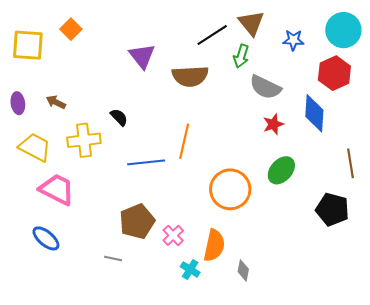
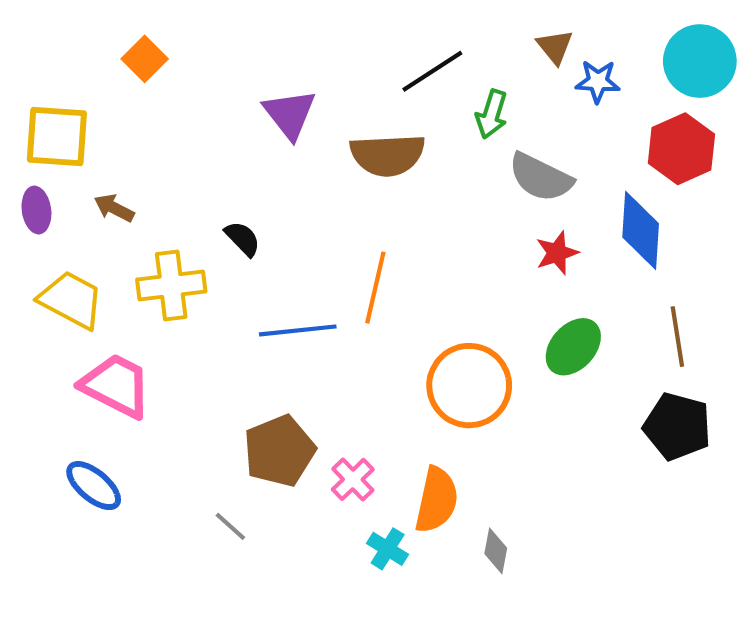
brown triangle: (251, 23) -> (555, 47), moved, size x0.7
yellow square: (28, 45) -> (57, 137), moved
brown line: (350, 163) -> (677, 337), moved
gray line: (113, 258) -> (230, 526), turned 30

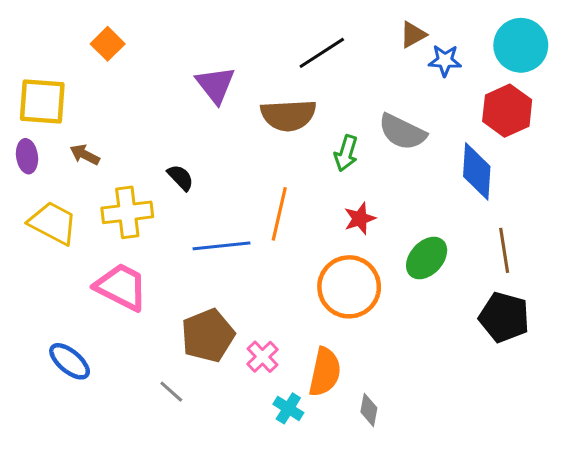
brown triangle: (555, 47) -> (413, 35), turned 40
green arrow: (492, 114) -> (346, 153), moved
red star: (557, 253) -> (360, 218), moved
pink trapezoid: (116, 386) -> (121, 287), moved

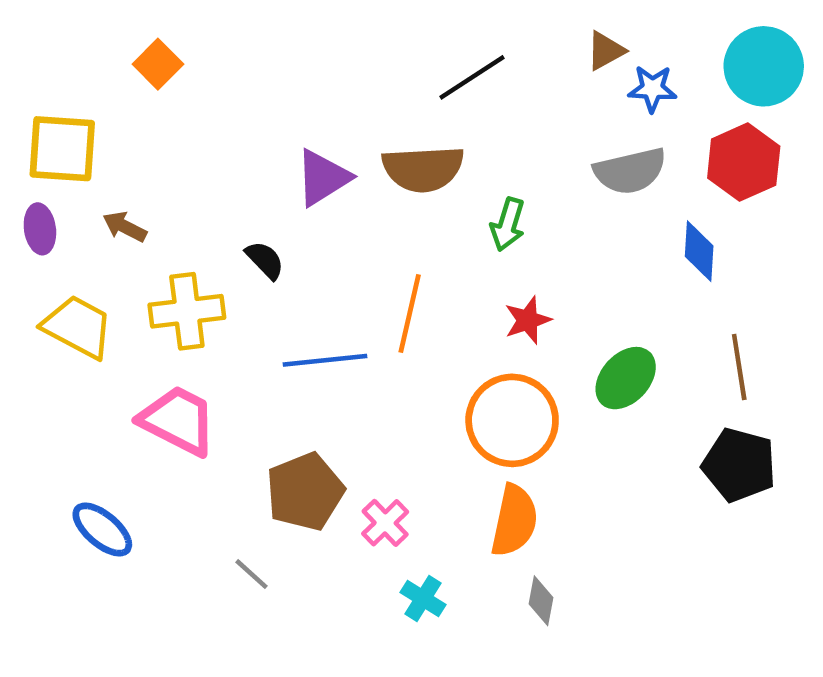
purple triangle: (215, 85) -> (323, 178), moved, turned 36
gray semicircle: (402, 132) -> (630, 171), moved, turned -39
blue diamond: (477, 171) -> (699, 251), size x0.7
orange semicircle: (325, 372) -> (514, 521), moved

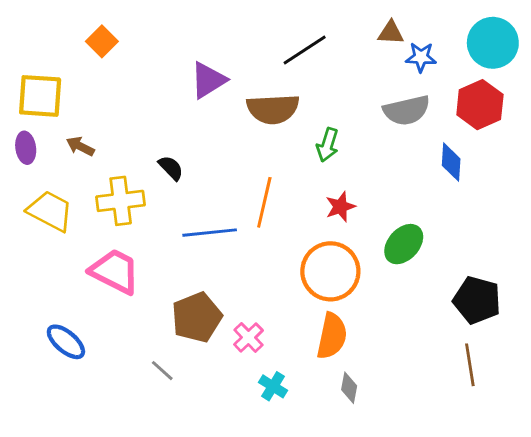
brown triangle: (606, 51) -> (391, 33), turned 32
purple triangle: (323, 178) -> (208, 80), moved
brown line: (739, 367) -> (470, 365), moved

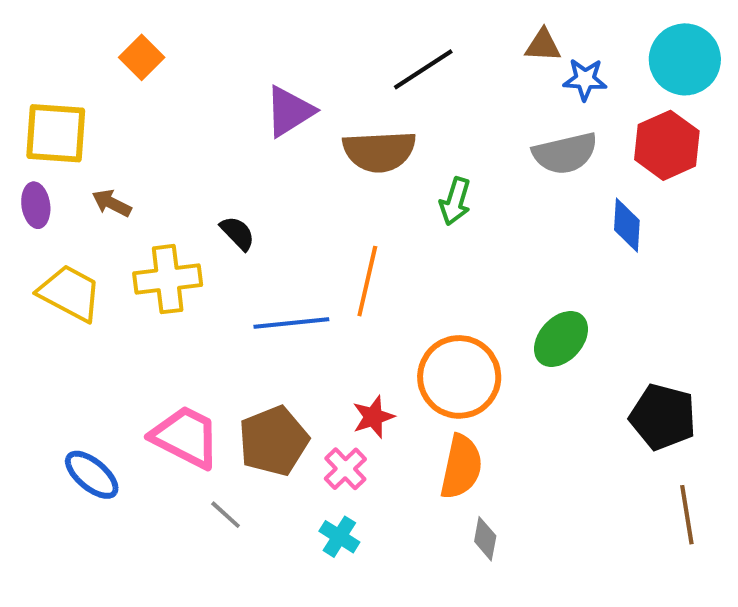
red star: (340, 207) -> (373, 417), moved
pink trapezoid: (115, 271) -> (186, 437), moved
brown line: (470, 365) -> (687, 515), moved
cyan cross: (273, 386) -> (339, 537), moved

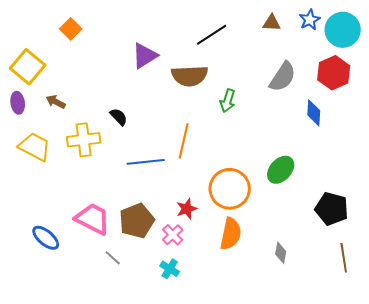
blue star: (585, 79) -> (310, 20), moved, turned -30
yellow square: (56, 133) -> (28, 67), turned 36
gray semicircle: (565, 153) -> (283, 77), turned -44
gray diamond: (485, 539) -> (281, 253), moved

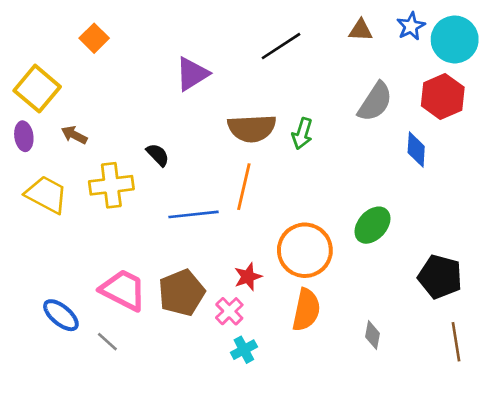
brown semicircle: (190, 76) -> (252, 128), moved
gray line: (113, 258) -> (107, 342), moved
cyan cross: (170, 269) -> (244, 350), moved, turned 30

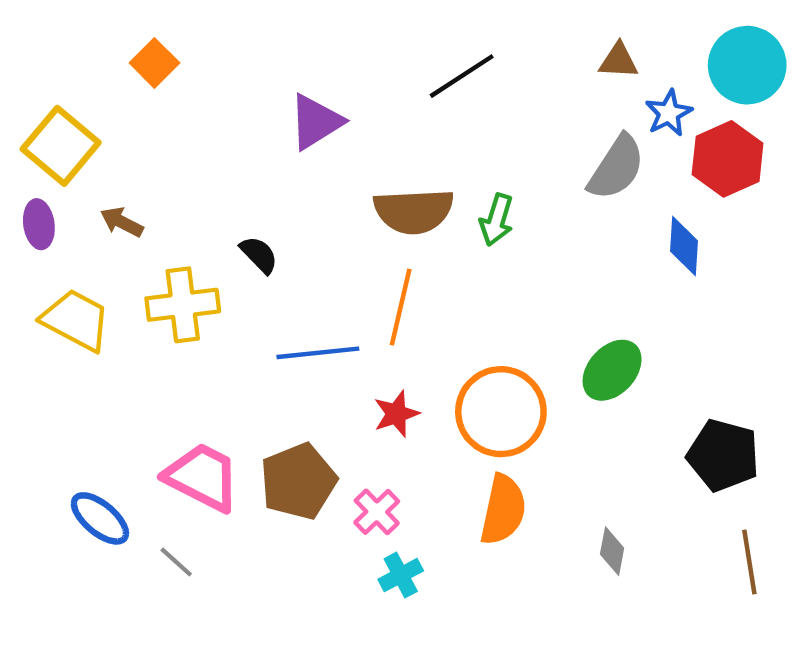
blue star: (411, 26) -> (669, 113), moved
brown triangle: (361, 30) -> (619, 61), moved
red star: (248, 277) -> (396, 414), moved

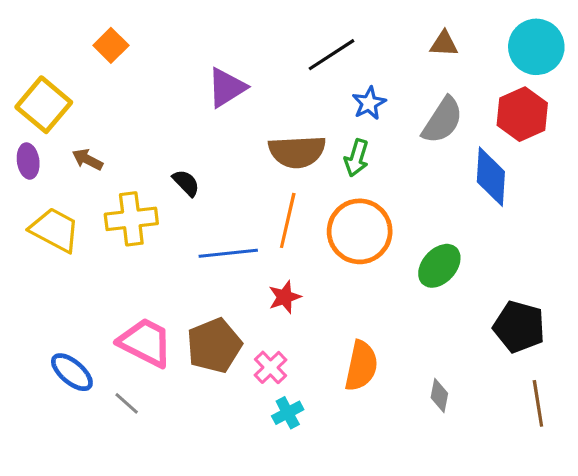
blue star: (669, 113) -> (369, 103), moved
blue diamond: (684, 246) -> (491, 177), size x1.4
orange circle: (501, 412) -> (360, 231), moved

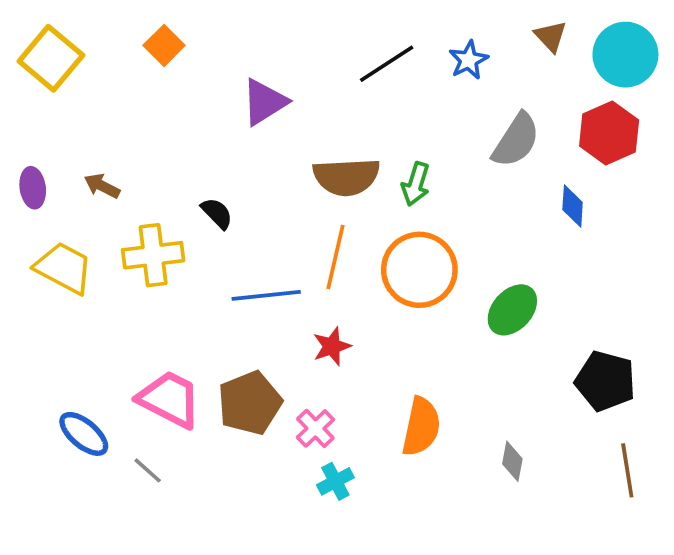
brown triangle: (444, 44) -> (551, 36), moved, turned 44
orange square: (111, 45) -> (164, 45), moved
blue star: (369, 103) -> (469, 60), moved
yellow square: (44, 105) -> (51, 58), moved
blue diamond: (491, 177) -> (573, 206), size x0.6

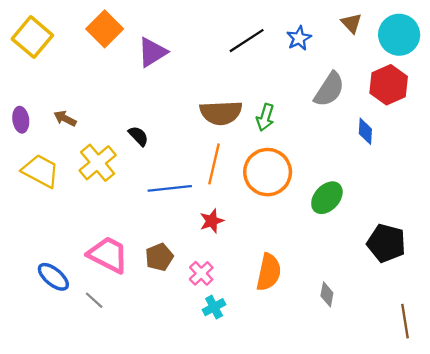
orange square: (164, 45) -> (105, 29), size x1.4
purple triangle: (264, 102) -> (152, 52), moved
yellow cross: (153, 255) -> (98, 163), turned -33
brown pentagon: (250, 403) -> (159, 257), size x0.7
brown line: (627, 470) -> (405, 321), moved

